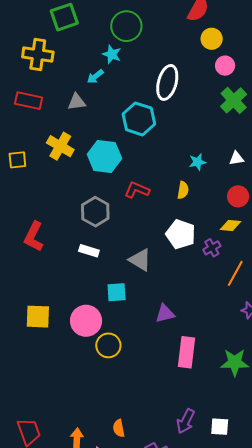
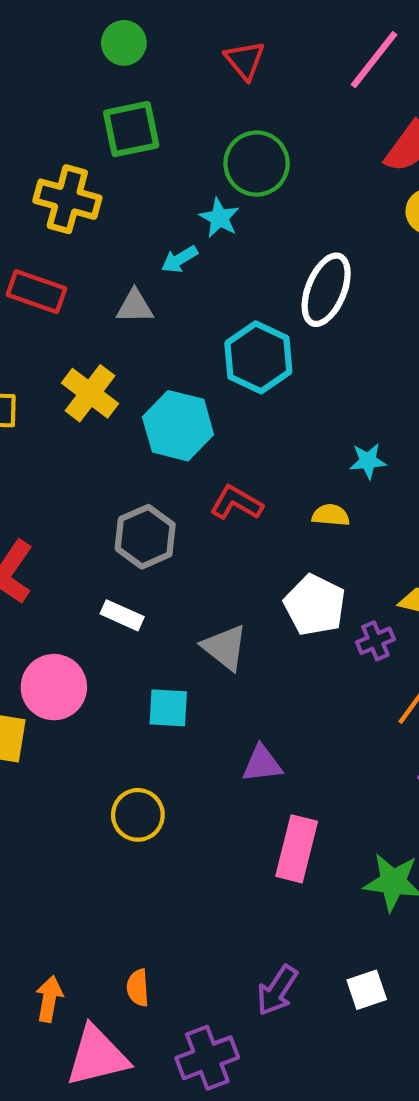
yellow semicircle: (183, 190) -> (331, 515), turned -102
pink circle: (86, 321) -> (54, 687), moved
white square: (220, 427) -> (367, 990), moved, turned -30

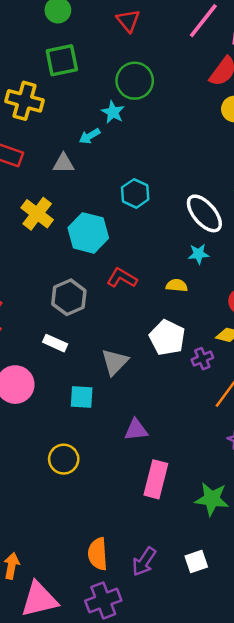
white ellipse: (326, 290) -> (204, 213), moved, turned -63
cyan hexagon: (258, 357) -> (135, 193), size x0.7
gray triangle: (225, 647) -> (115, 362), turned 36
orange semicircle: (138, 988) -> (98, 554), moved, size x1.5

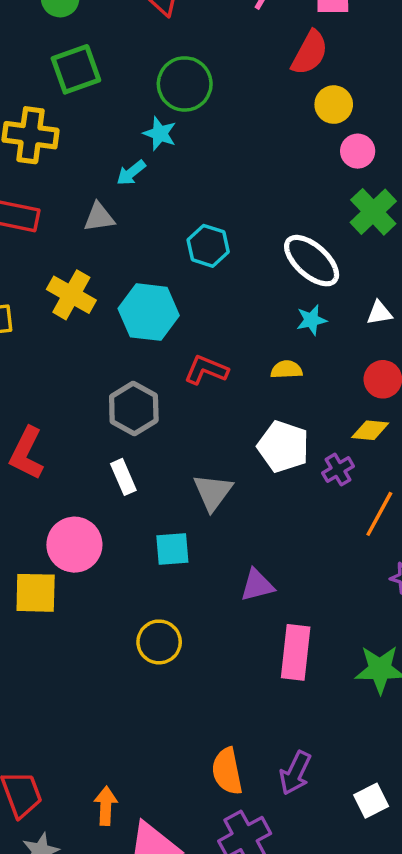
white rectangle: (55, 343) -> (123, 477), turned 50
white square: (196, 561) -> (371, 801), moved

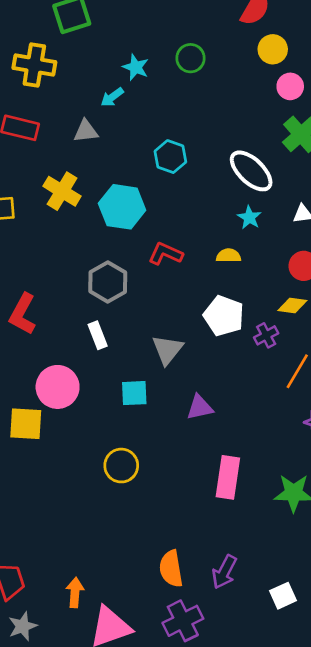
green circle: (185, 84) -> (190, 58), moved, size x0.7
cyan star: (311, 320) -> (249, 217), turned -30
purple triangle: (257, 585) -> (200, 407), moved

